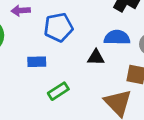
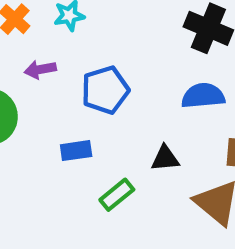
black triangle: (96, 57) -> (165, 158), moved

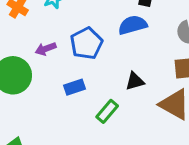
purple arrow: (40, 70) -> (46, 49), moved
blue semicircle: (203, 96) -> (133, 25), moved

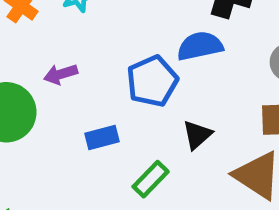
blue pentagon: (86, 43) -> (152, 81), moved
black triangle: (135, 81) -> (197, 135), turned -30

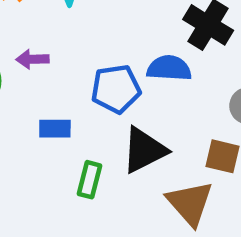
black triangle: (197, 135) -> (144, 150), size x1.6
green rectangle: (151, 179) -> (90, 180), turned -45

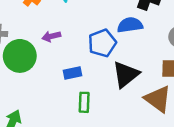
green rectangle: (90, 180) -> (84, 102), moved

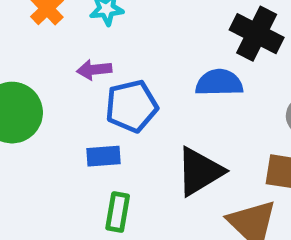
purple arrow: (51, 36) -> (94, 70), moved
blue pentagon: (102, 43) -> (132, 106), moved

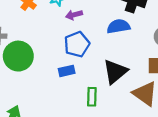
purple arrow: (94, 70) -> (74, 15), moved
green rectangle: (118, 212) -> (92, 97), moved

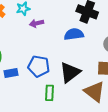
blue pentagon: (77, 44) -> (39, 66), moved, turned 30
blue rectangle: (67, 71) -> (11, 73), moved

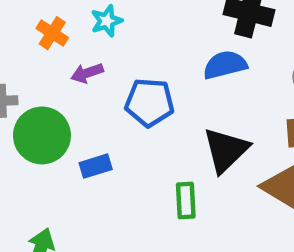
purple arrow: (37, 23) -> (87, 73), moved
blue pentagon: (39, 66) -> (149, 102), moved

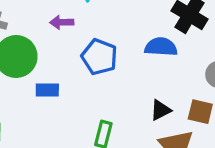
black triangle: (226, 150) -> (161, 110), moved, size x0.6

